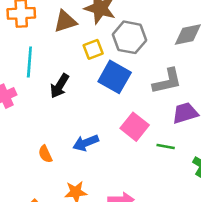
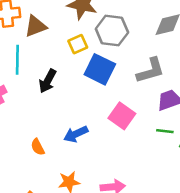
brown triangle: (65, 21) -> (36, 26), moved
green line: (166, 147) -> (165, 131), moved

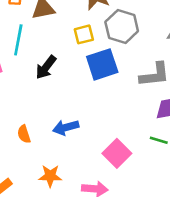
blue square: (100, 69) -> (102, 64), turned 36
pink square: (122, 116) -> (117, 153), moved

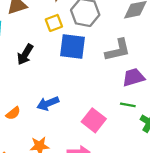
blue square: (102, 64) -> (72, 47), turned 32
orange semicircle: (24, 134) -> (13, 113), turned -104

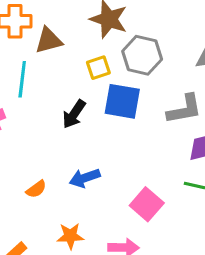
black arrow: (25, 54) -> (74, 114), moved

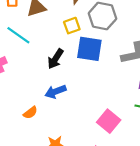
cyan line: (22, 79) -> (18, 35), turned -60
blue arrow: (85, 178) -> (55, 92), moved

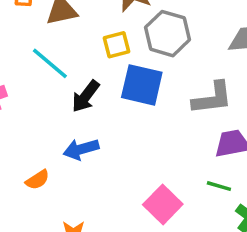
cyan line: (18, 35) -> (50, 63), moved

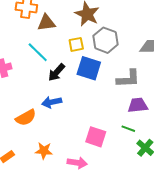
orange semicircle: (37, 180) -> (26, 118), size x1.5
pink square: (163, 204) -> (96, 137), turned -30

